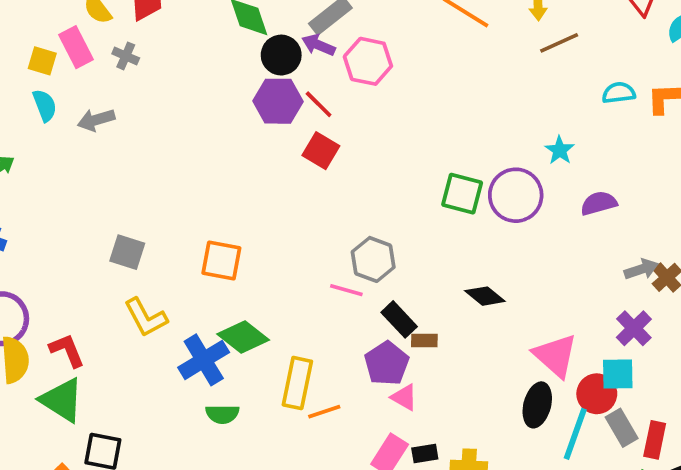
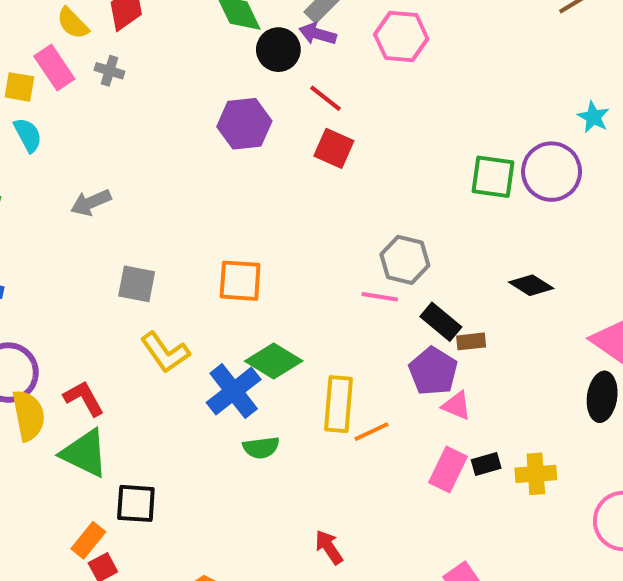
pink hexagon: (368, 61) -> (401, 37), moved
purple hexagon: (278, 101) -> (244, 124), moved
gray arrow: (96, 120) -> (91, 203), moved

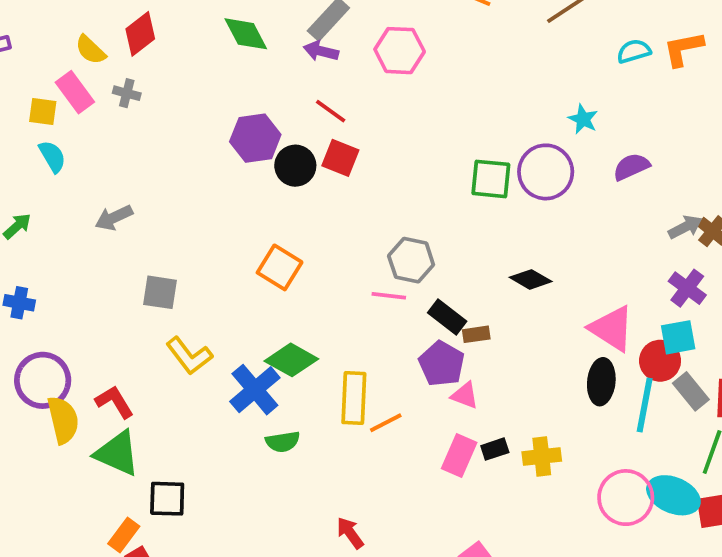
black circle: (278, 50) -> (295, 166), moved
orange square: (240, 281) -> (280, 267), moved, turned 30

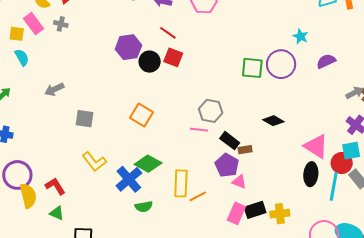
gray square: (160, 292) -> (85, 119), moved
black rectangle: (495, 449) -> (255, 210), size x1.5
green triangle: (117, 453) -> (57, 213), size x0.6

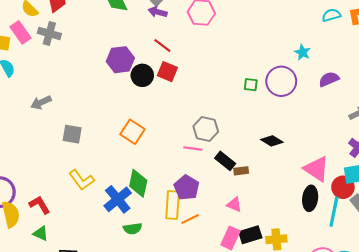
gray cross: (61, 24) -> (49, 33), size x1.5
green square: (252, 68) -> (251, 85), size x0.6
green diamond: (148, 164) -> (138, 183), turned 72
purple pentagon: (227, 165) -> (187, 187), moved

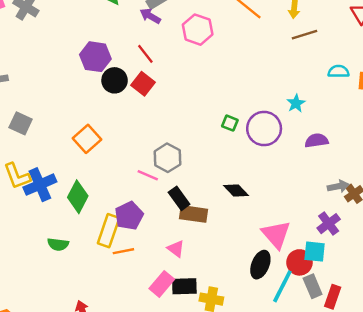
brown rectangle: (241, 171) -> (194, 214), size x1.6
blue cross: (118, 199) -> (40, 185), moved

